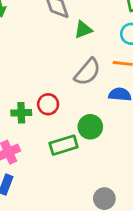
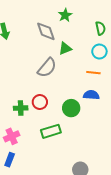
gray semicircle: (87, 72) -> (47, 68), moved
green circle: (90, 127) -> (71, 108), moved

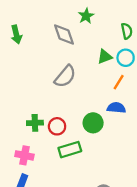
green triangle: (65, 48) -> (105, 57), moved
orange line: (93, 73) -> (119, 82), turned -64
red circle: (40, 102) -> (57, 126), moved
pink cross: (12, 136) -> (24, 155), turned 35

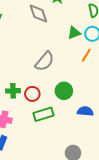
gray semicircle: (65, 76) -> (45, 61), moved
blue semicircle: (116, 108) -> (85, 111), moved

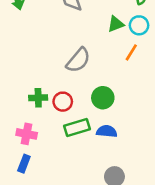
blue semicircle: (85, 111) -> (107, 131), moved

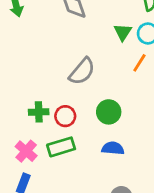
green triangle: (116, 24) -> (123, 32), turned -36
green rectangle: (77, 127) -> (61, 147), moved
pink cross: (27, 134) -> (26, 151), turned 30

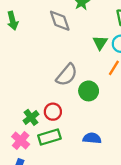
green cross: (39, 112) -> (31, 117), moved, turned -35
green circle: (109, 112) -> (89, 91), moved

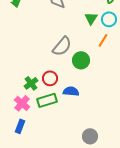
blue semicircle: (92, 138) -> (71, 91), moved

